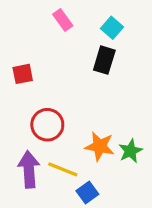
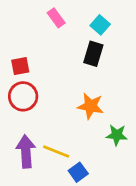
red circle: (47, 125) -> (23, 96), moved
orange star: (100, 146) -> (91, 106), moved
green star: (131, 151) -> (117, 135), turned 30

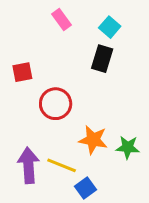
red circle: (23, 96) -> (56, 104), moved
orange star: (91, 106) -> (93, 140), moved

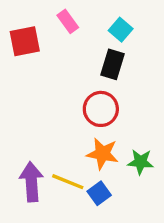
red square: (22, 72) -> (25, 41), moved, size x1.4
red circle: (56, 104) -> (101, 109), moved
blue square: (86, 188) -> (99, 193), moved

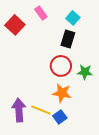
red square: (25, 41) -> (15, 25), turned -36
green star: (140, 162) -> (85, 72), moved

